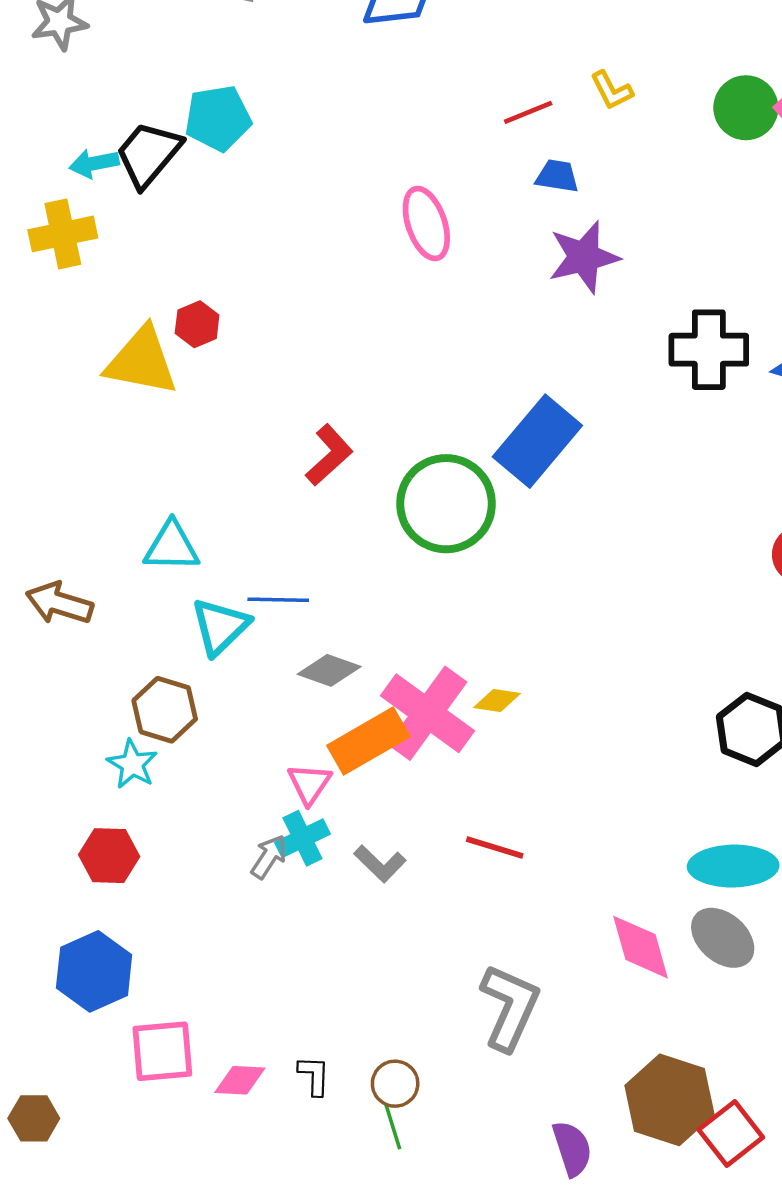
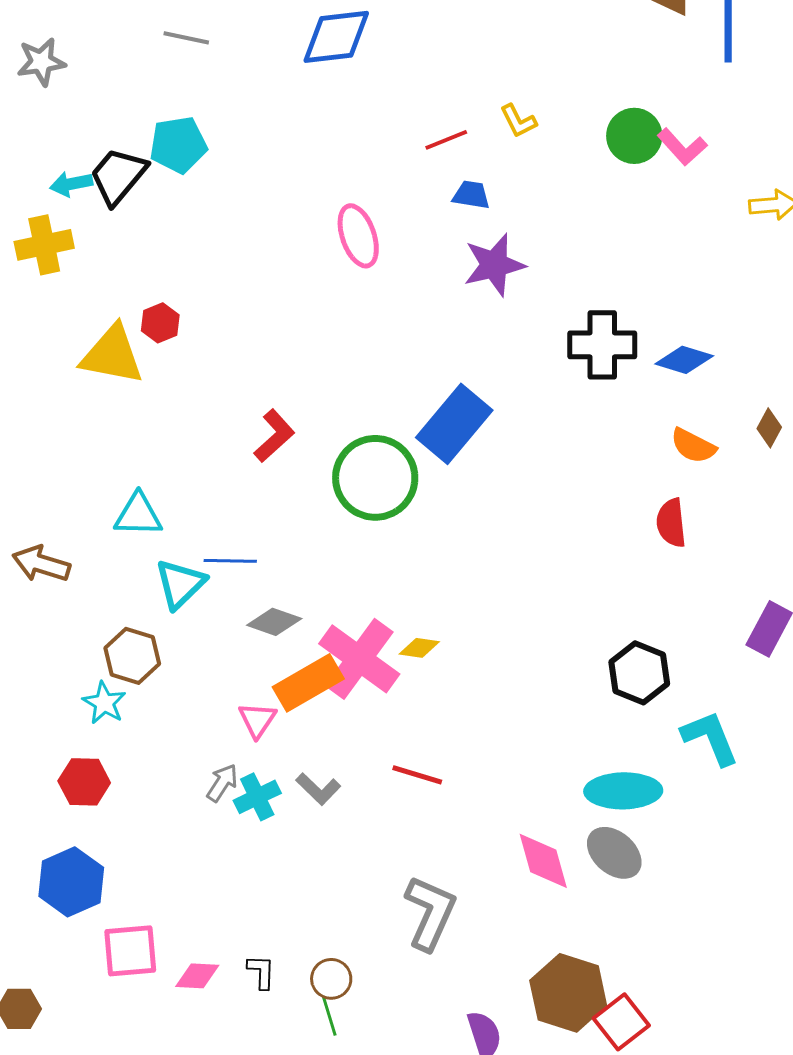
cyan cross: (302, 838) -> (257, 797), moved

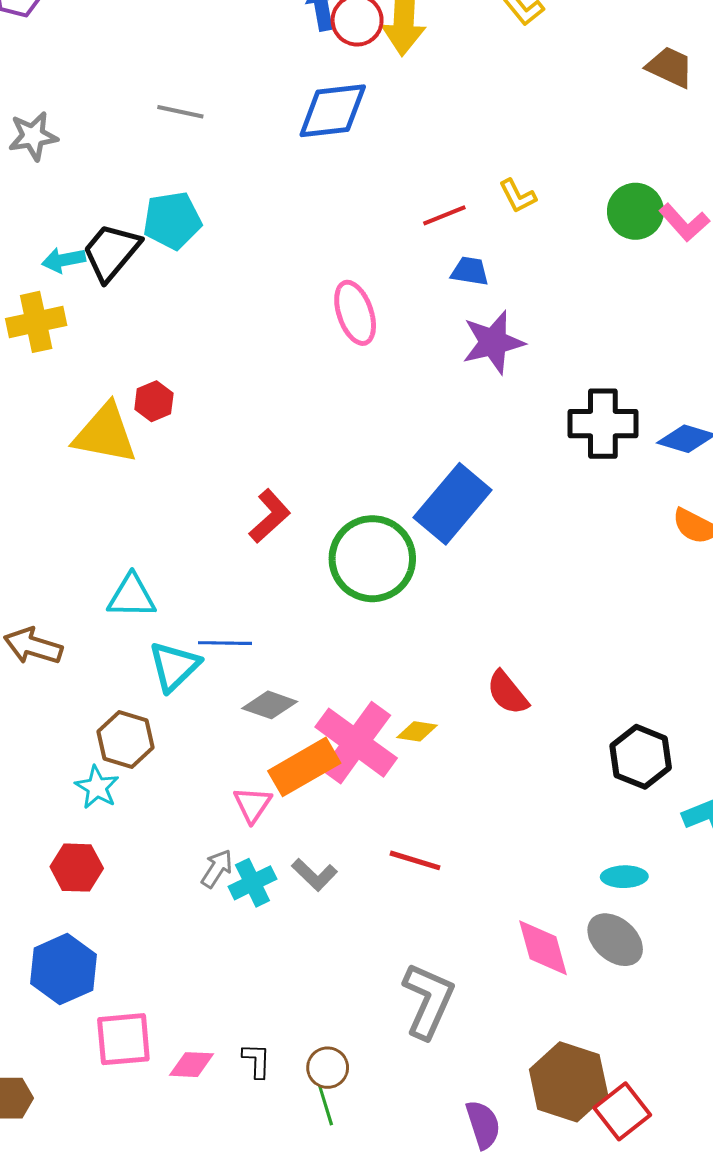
red semicircle: (671, 523) -> (507, 693), moved, turned -33
cyan ellipse: (623, 791) -> (624, 877), size x0.6

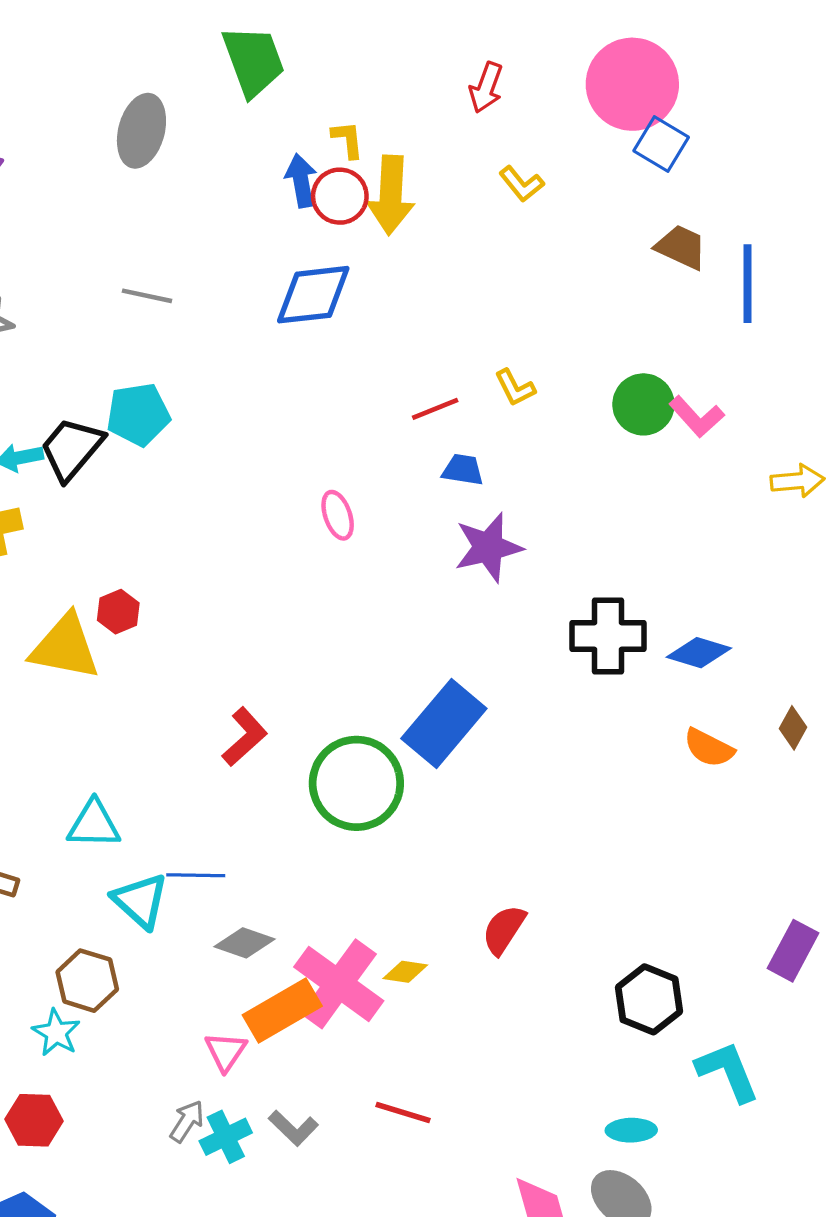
pink ellipse: (355, 313) -> (338, 515), size x0.7
cyan triangle: (174, 666) -> (140, 901), turned -34
red semicircle: (507, 693) -> (504, 930), turned 72

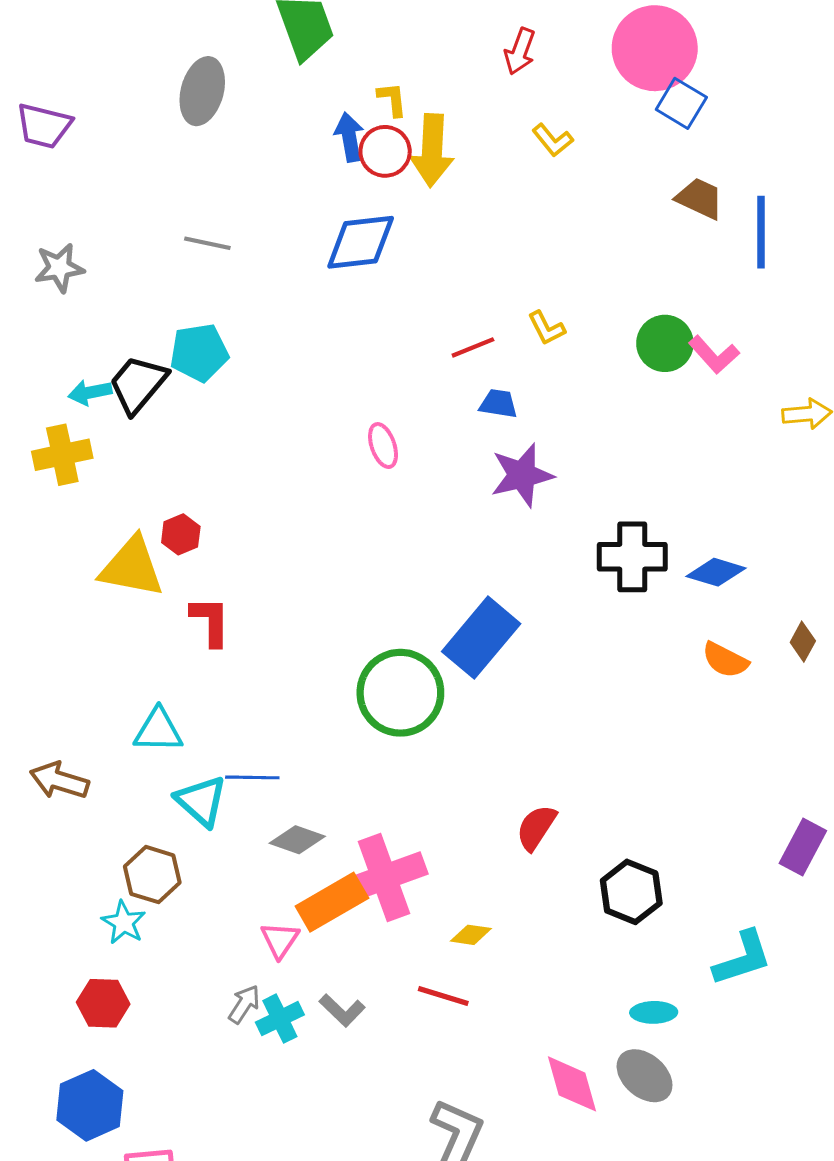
red L-shape: (245, 737) -> (210, 621), moved, turned -48
yellow diamond: (405, 972) -> (471, 935), moved
pink cross: (339, 984) -> (384, 878), turned 34
black hexagon: (649, 999) -> (631, 892), moved
cyan L-shape: (728, 1071) -> (743, 958), turned 94

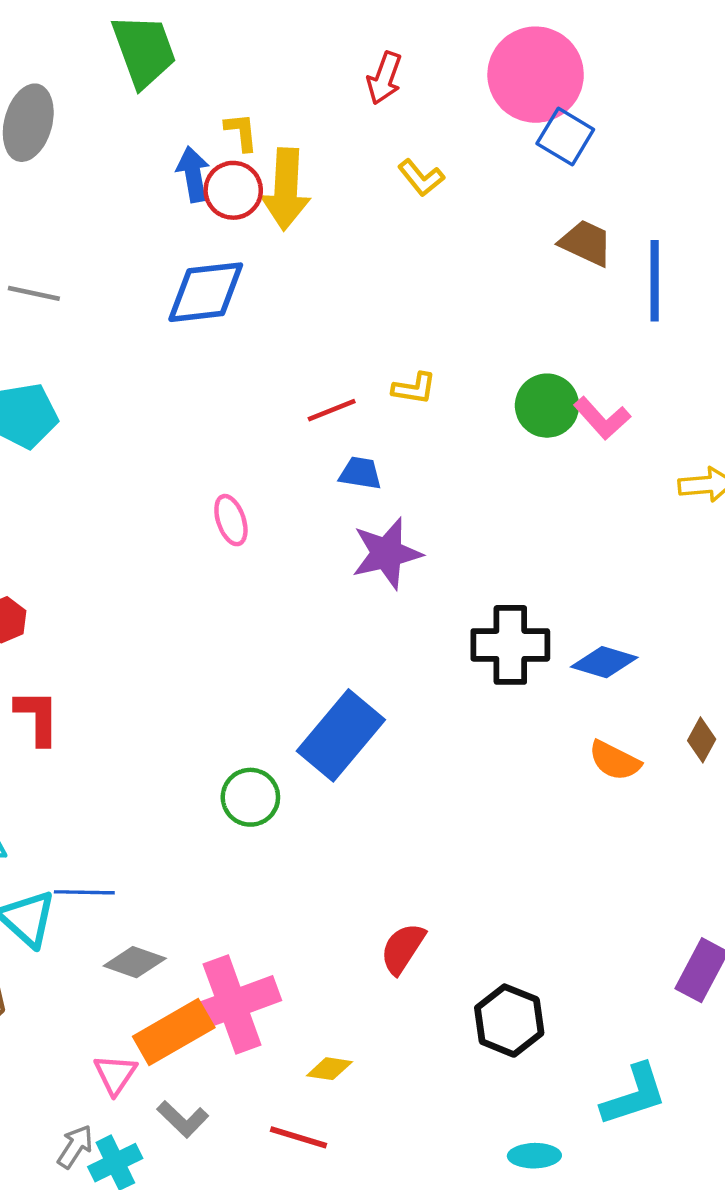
yellow L-shape: (546, 328) -> (414, 388), turned -54
green circle: (400, 693) -> (250, 797), size x0.6
gray L-shape: (342, 1010) -> (183, 1119), moved

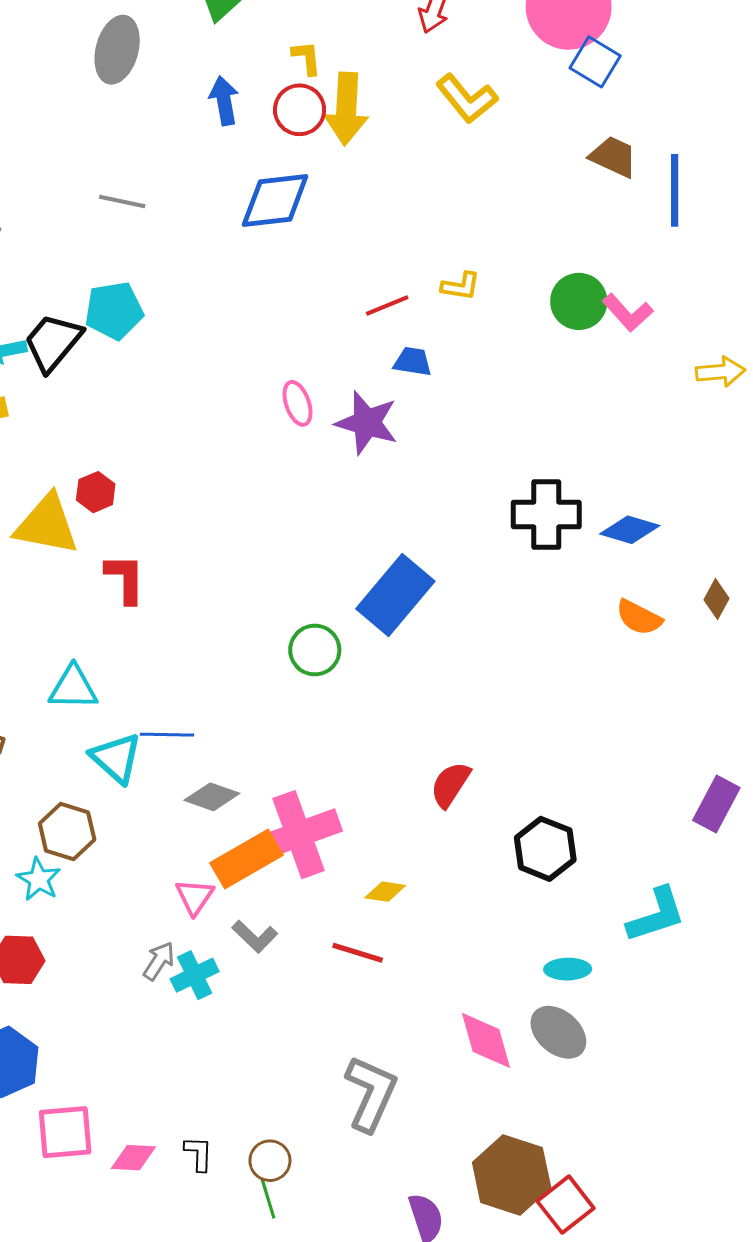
blue arrow: (193, 174) -> (224, 101), moved
yellow L-shape: (421, 178) -> (467, 99), size x1.5
purple star: (387, 553) -> (367, 423), moved, turned 30

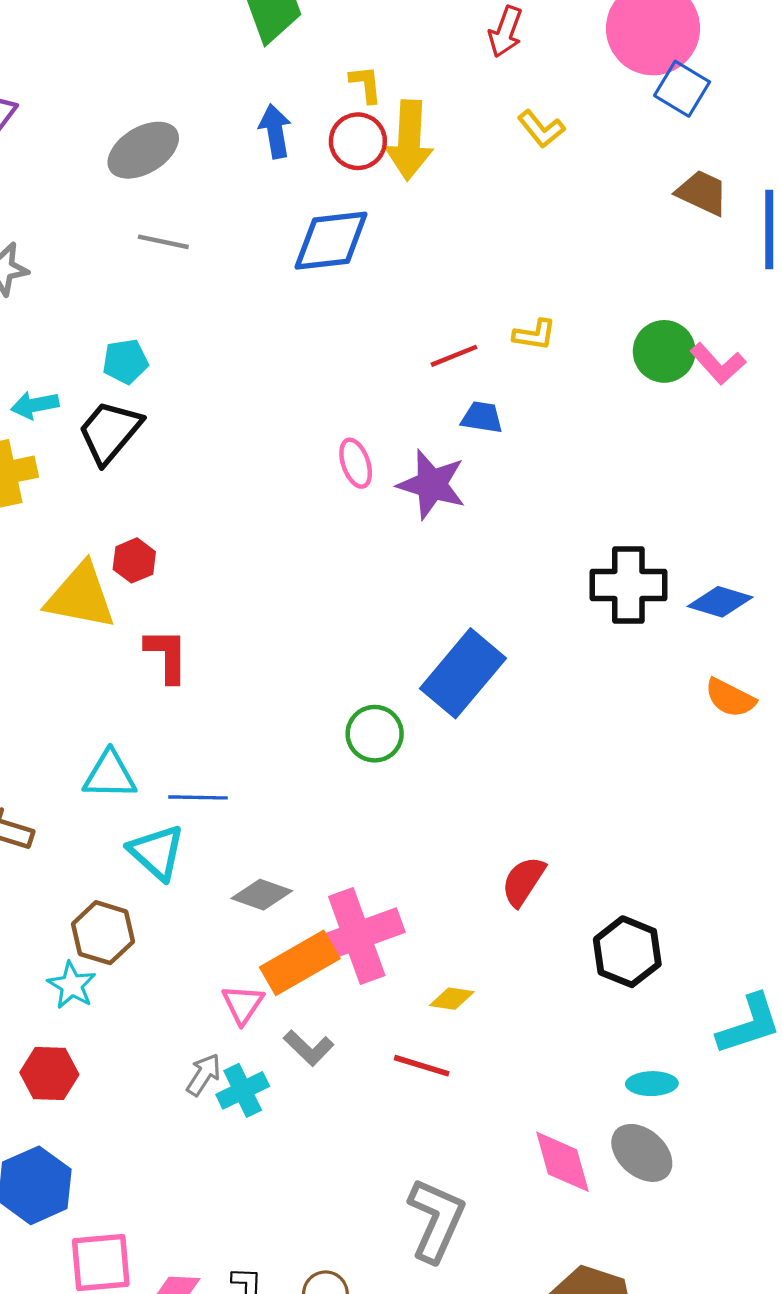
gray ellipse: (117, 50) -> (143, 150), moved, turned 44
yellow L-shape: (467, 99) -> (541, 129), size x0.7
cyan pentagon: (114, 311) -> (125, 361), moved, size x0.7
black trapezoid: (53, 342) -> (110, 432), moved
blue line: (167, 735) -> (198, 797), moved

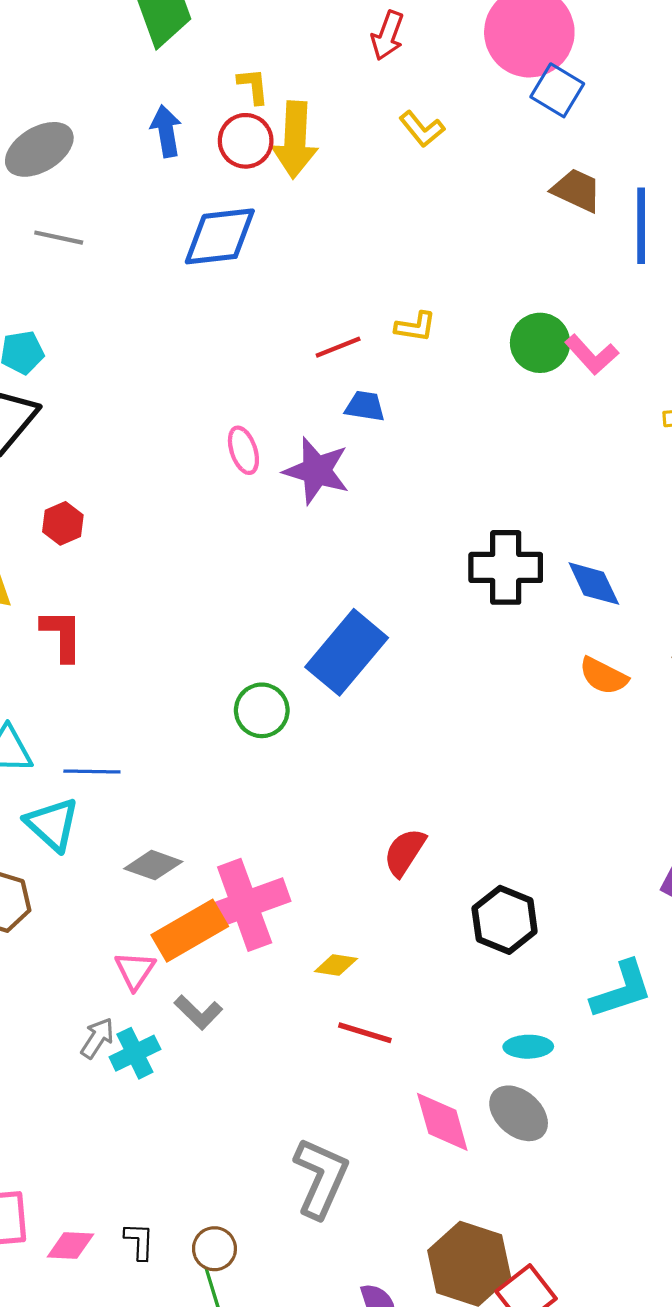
red hexagon: (134, 560) -> (63, 523), moved
blue diamond: (720, 602) -> (594, 584), turned 48
red line: (422, 1066) -> (365, 1033), moved

